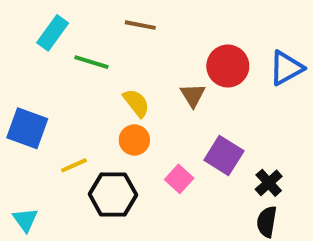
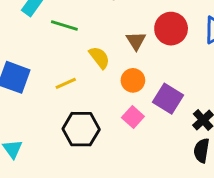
brown triangle: (193, 95) -> (136, 41), moved
orange circle: (134, 140) -> (133, 80), moved
yellow line: (74, 165) -> (66, 83), moved

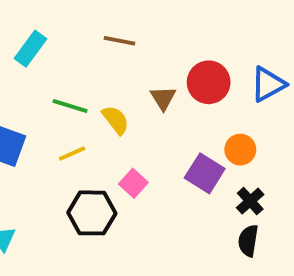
green line: (64, 26) -> (70, 106), moved
orange circle: (133, 80) -> (240, 150), moved
pink square: (133, 117) -> (133, 183), moved

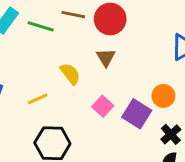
red circle: (209, 82) -> (110, 19), moved
green line: (70, 106) -> (41, 26), moved
pink square: (133, 183) -> (103, 106), moved

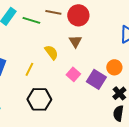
yellow line: (38, 99) -> (29, 69), turned -40

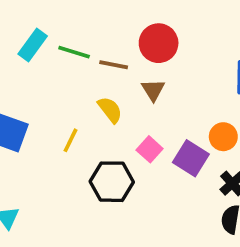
brown line: (53, 12) -> (114, 65), moved
black hexagon: (39, 99) -> (112, 182), moved

